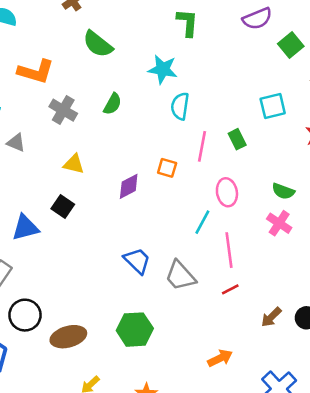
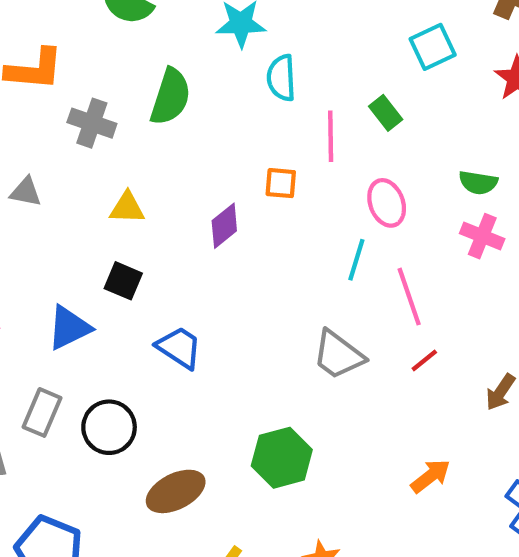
green semicircle: (113, 104) -> (170, 97), size x1.5
blue trapezoid: (137, 261) -> (179, 348), moved
black circle: (25, 315) -> (109, 427), moved

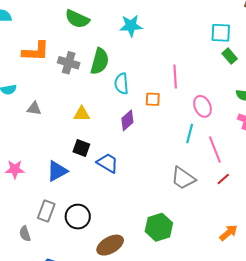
cyan square: (433, 47) -> (221, 33), turned 30
cyan semicircle: (281, 78) -> (121, 84), moved
green rectangle: (386, 113) -> (230, 56), moved
gray cross: (92, 123) -> (69, 63), moved
blue trapezoid: (179, 348) -> (108, 163), moved

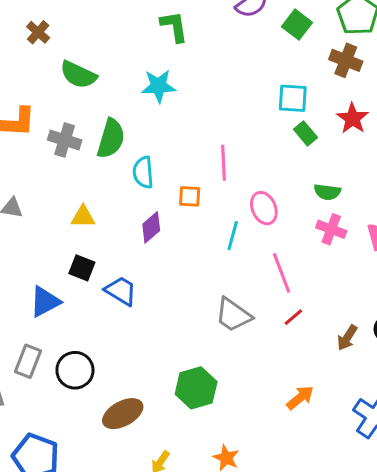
cyan line: (190, 133) -> (233, 236), moved

